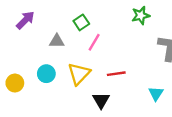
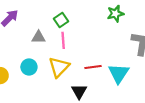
pink line: (94, 42) -> (63, 40), moved, turned -35
cyan triangle: (156, 93) -> (119, 73), moved, size x1.5

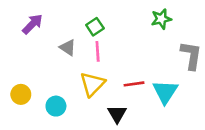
gray triangle: (39, 37) -> (68, 48), turned 32
cyan circle: (29, 67) -> (56, 106), moved

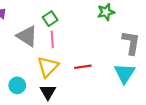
gray triangle: (68, 48) -> (27, 36), size x1.5
cyan triangle: (165, 92) -> (125, 73), moved
black triangle: (117, 114) -> (48, 92), moved

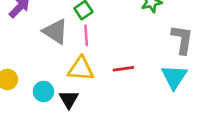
yellow triangle: (48, 67) -> (81, 69), turned 50
black triangle: (48, 92) -> (69, 99), moved

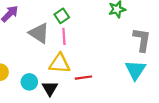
red line: (123, 69) -> (83, 78), moved

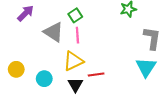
yellow triangle: (60, 63) -> (73, 61), turned -30
black triangle: (50, 88) -> (75, 85), moved

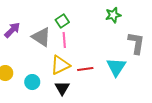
purple arrow: (26, 13) -> (12, 30), moved
cyan triangle: (146, 67) -> (116, 67), moved
red line: (96, 75) -> (85, 69), moved

